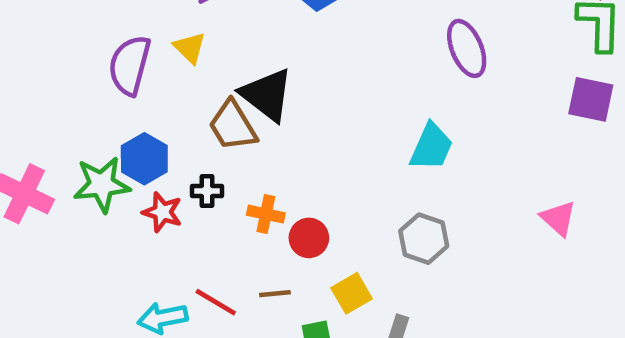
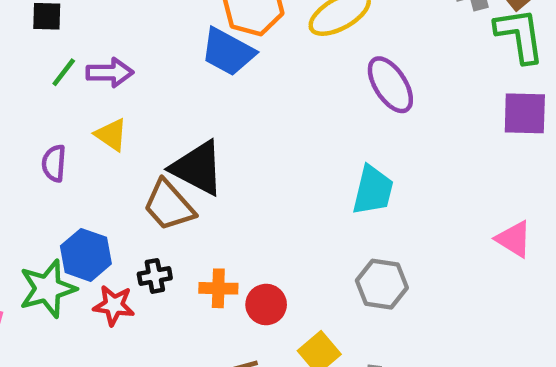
purple semicircle: (130, 65) -> (54, 163), size x0.6

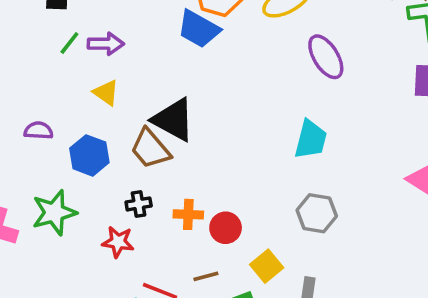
purple semicircle: (54, 163) -> (39, 131), moved, turned 88
blue hexagon: (86, 255) -> (89, 155), moved
red star: (114, 305) -> (118, 242), moved

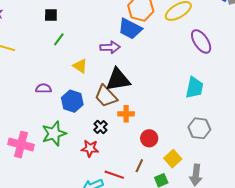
purple arrow: (106, 44) -> (110, 47), moved
black triangle: (173, 120) -> (118, 80), turned -36
black cross: (139, 204) -> (100, 127), turned -32
orange cross: (188, 214) -> (126, 114), moved
brown line: (206, 276) -> (139, 166), turned -48

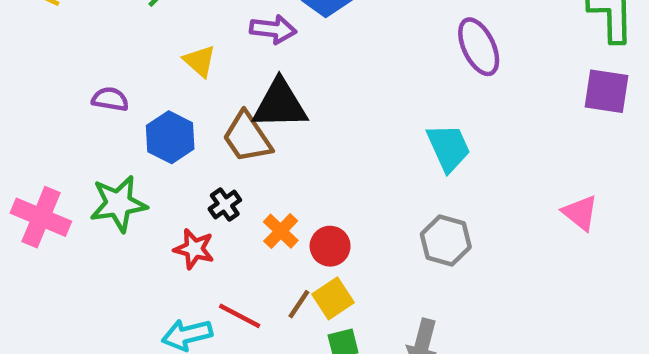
cyan trapezoid: (194, 88) -> (449, 148), turned -45
orange cross: (126, 114) -> (281, 231), moved, turned 35
yellow square: (173, 159) -> (333, 298), moved

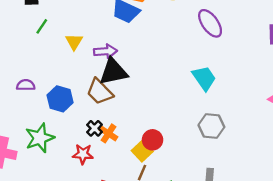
purple arrow: (273, 29) -> (105, 51), moved
yellow triangle: (200, 61) -> (74, 42), moved, turned 30
orange cross: (281, 231) -> (108, 133), moved
yellow square: (333, 298) -> (142, 151), moved

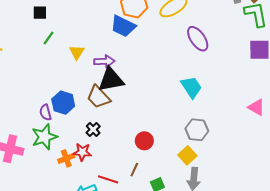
purple semicircle: (26, 85) -> (45, 112), moved, turned -105
orange cross: (108, 133) -> (66, 158), moved, turned 35
yellow square: (142, 151) -> (187, 155), moved

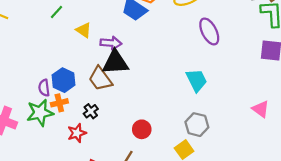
yellow triangle: (77, 52) -> (84, 30), turned -35
red star: (82, 152) -> (77, 133), turned -30
orange cross: (66, 158) -> (59, 103), moved

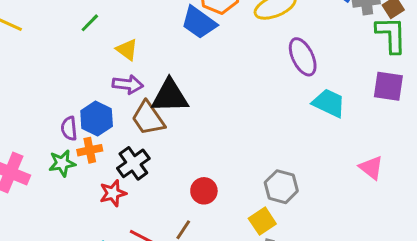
purple arrow: (111, 43) -> (128, 84), moved
cyan trapezoid: (197, 80) -> (329, 103), moved, turned -40
black cross: (91, 111) -> (133, 163), size x1.5
green star: (40, 113) -> (62, 163), size x0.7

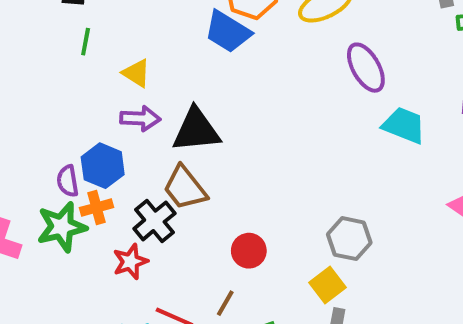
green line: (90, 23) -> (86, 42), turned -30
brown trapezoid: (148, 118) -> (185, 188), moved
green star: (62, 163) -> (62, 227), size x1.4

